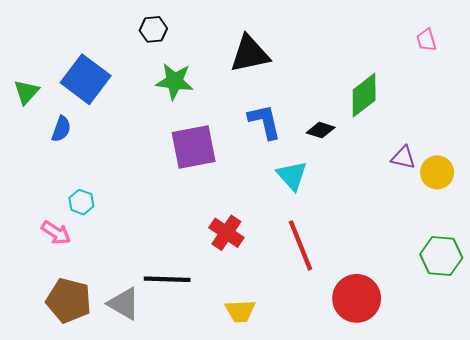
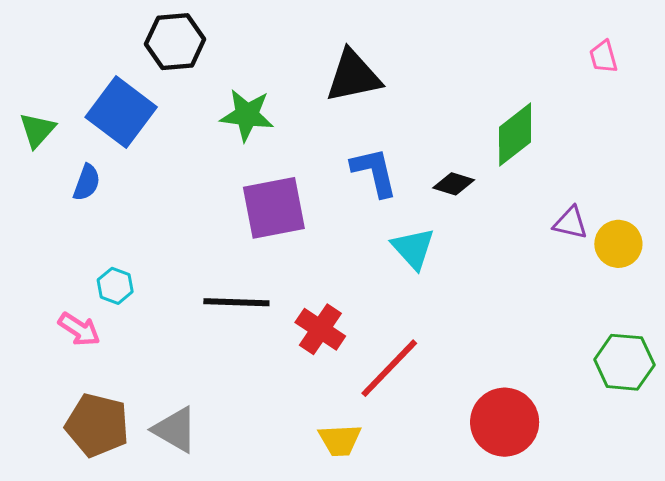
black hexagon: (153, 29) -> (175, 42), moved, size x1.5
red line: (301, 245) -> (389, 368), moved, turned 66
black line: (167, 279) -> (236, 302), moved

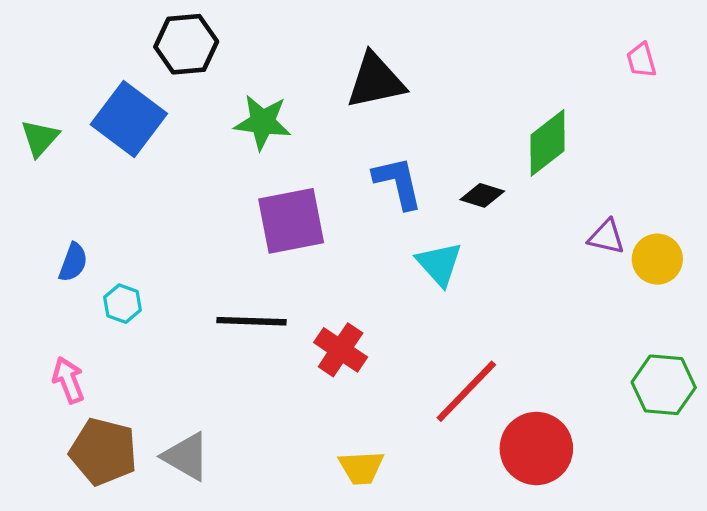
blue semicircle: (87, 182) -> (73, 262), moved
pink arrow: (79, 329) -> (68, 380), moved, turned -144
red line: (389, 368) -> (466, 391), moved

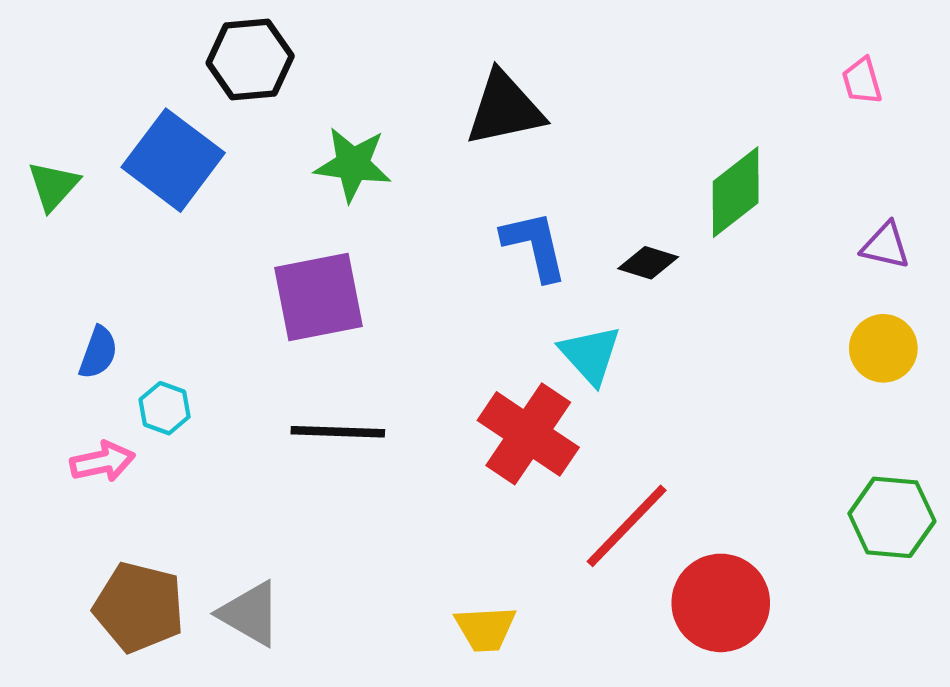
purple square: (291, 221) -> (319, 297), moved
purple triangle: (606, 237) -> (885, 246), moved
red cross: (341, 350) -> (528, 434), moved, size x1.4
pink arrow: (68, 380) -> (103, 462), moved, turned 99

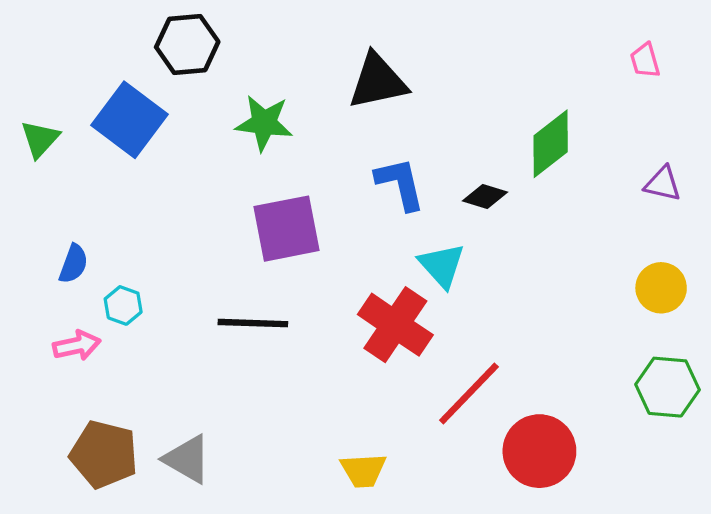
purple square: (319, 297) -> (286, 229), moved
yellow circle: (883, 348) -> (661, 288), moved

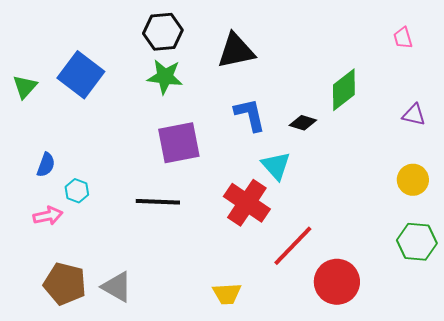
black hexagon: (187, 44) -> (163, 32), moved

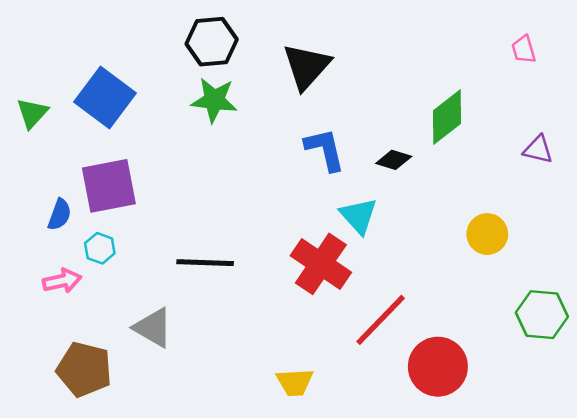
black triangle: (236, 51) -> (307, 66), turned -36
purple square: (179, 143) -> (109, 186), moved
yellow circle: (413, 180) -> (487, 234), moved
gray triangle: (117, 287) -> (153, 328), moved

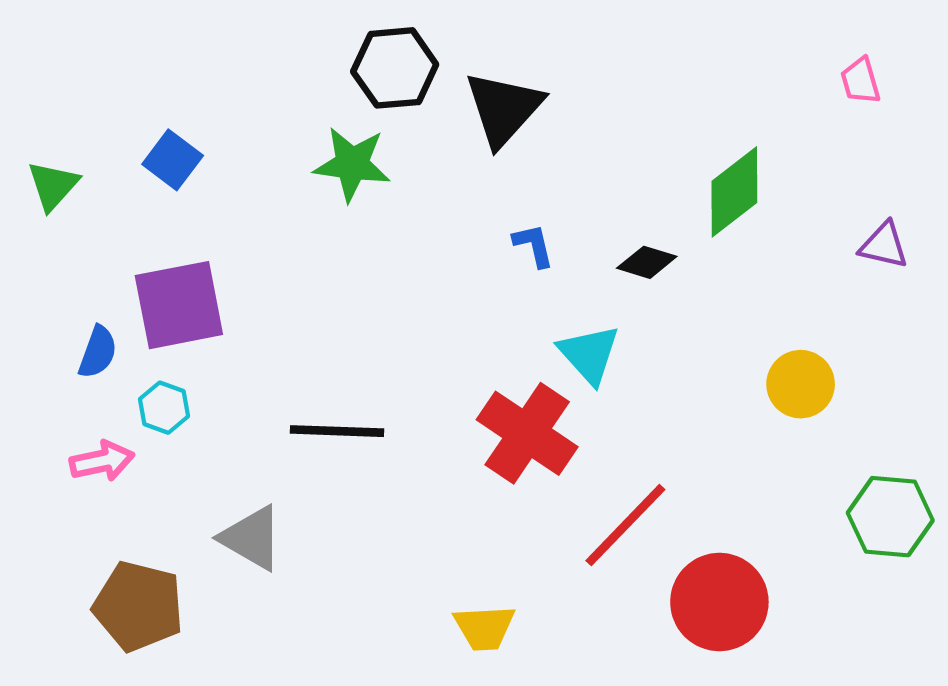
black hexagon: (212, 42) -> (395, 68), moved
blue square: (105, 98) -> (173, 160), size x0.6
blue L-shape: (325, 150) -> (534, 245), size x0.6

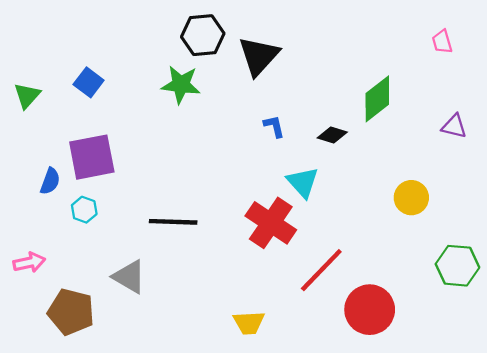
pink arrow: (102, 461) -> (29, 262), moved

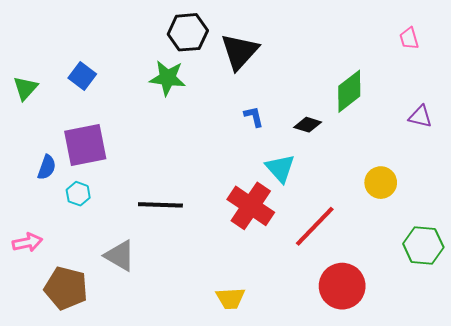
red line: (321, 270) -> (315, 226), moved

